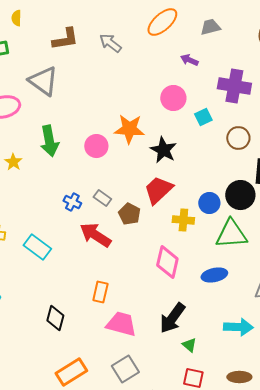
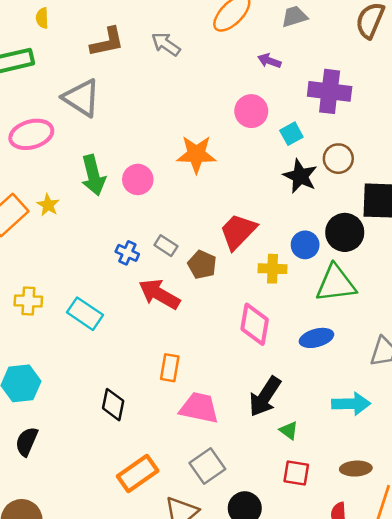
pink circle: (96, 146) -> (138, 179), moved
black star: (163, 150) -> (300, 176), moved

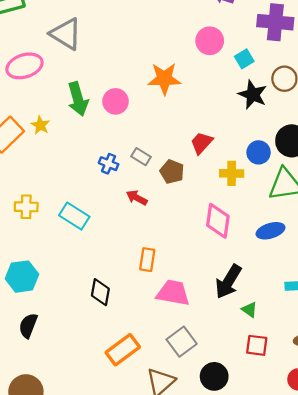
red trapezoid: (238, 231) -> (202, 143), size x0.7
red arrow: (159, 294) -> (137, 198), size x0.6

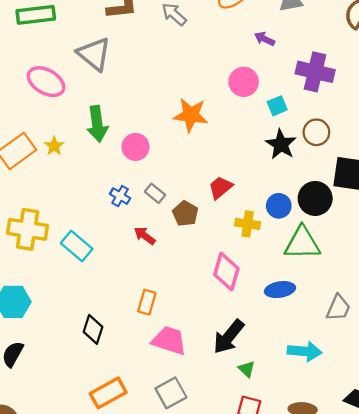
pink ellipse: (24, 66) -> (46, 82), turned 40
pink circle: (116, 101) -> (135, 147), moved
yellow cross: (26, 207) -> (28, 229), size x1.6

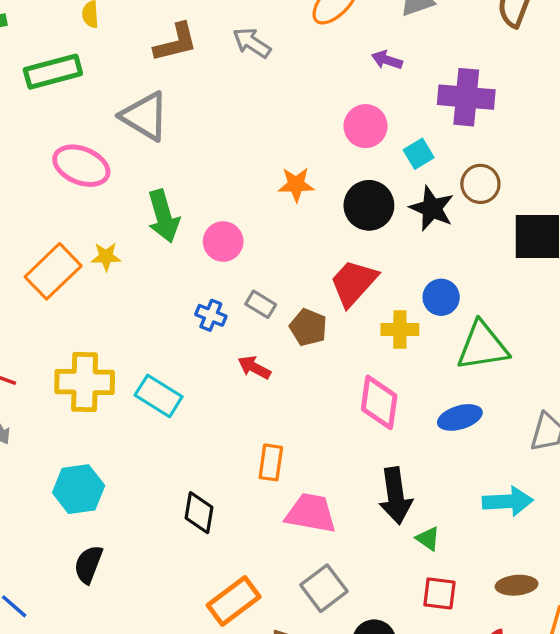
orange star: (191, 115) -> (296, 185), size x0.7
yellow star: (54, 146) -> (106, 257), turned -30
red trapezoid: (220, 188) -> (354, 283), size x1.4
black circle: (315, 198) -> (369, 205), moved
black arrow: (229, 337) -> (396, 496), turned -39

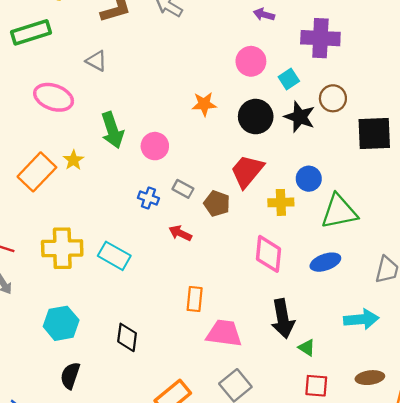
gray triangle: (145, 116) -> (96, 61), size x0.6
yellow star: (106, 257) -> (73, 160), turned -30
black diamond: (199, 513) -> (127, 337), moved

